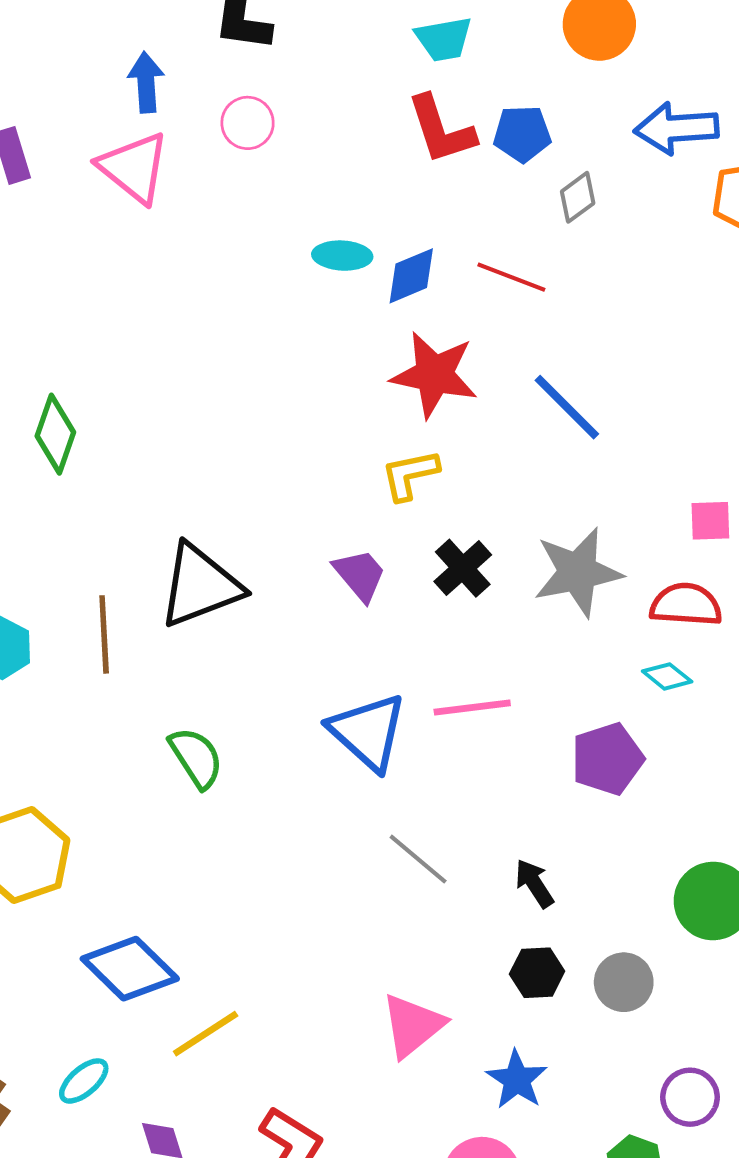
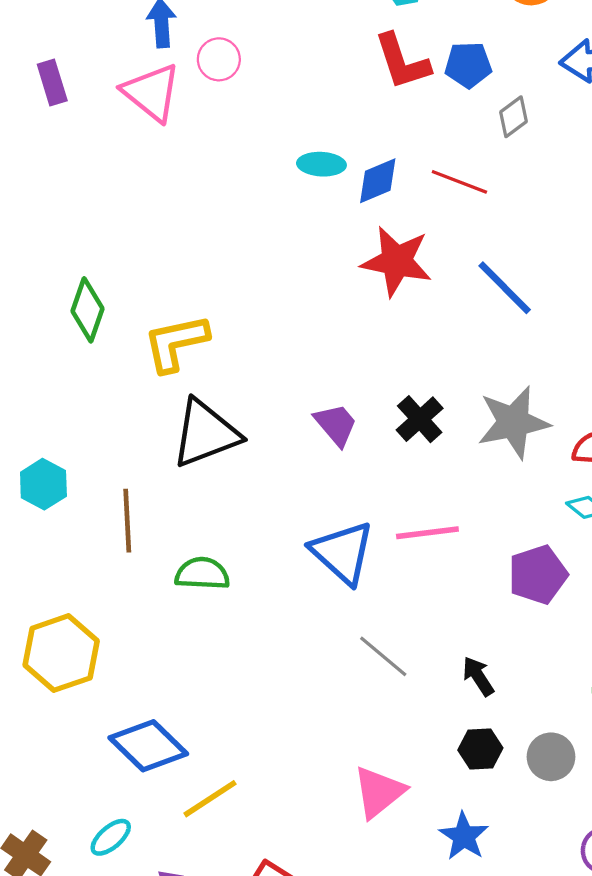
pink circle: (248, 123) -> (219, 59), moved
yellow L-shape: (410, 475) -> (176, 343), moved, size x1.4
brown line: (104, 634) -> (127, 521), moved
green semicircle: (196, 758) -> (202, 574), turned -54

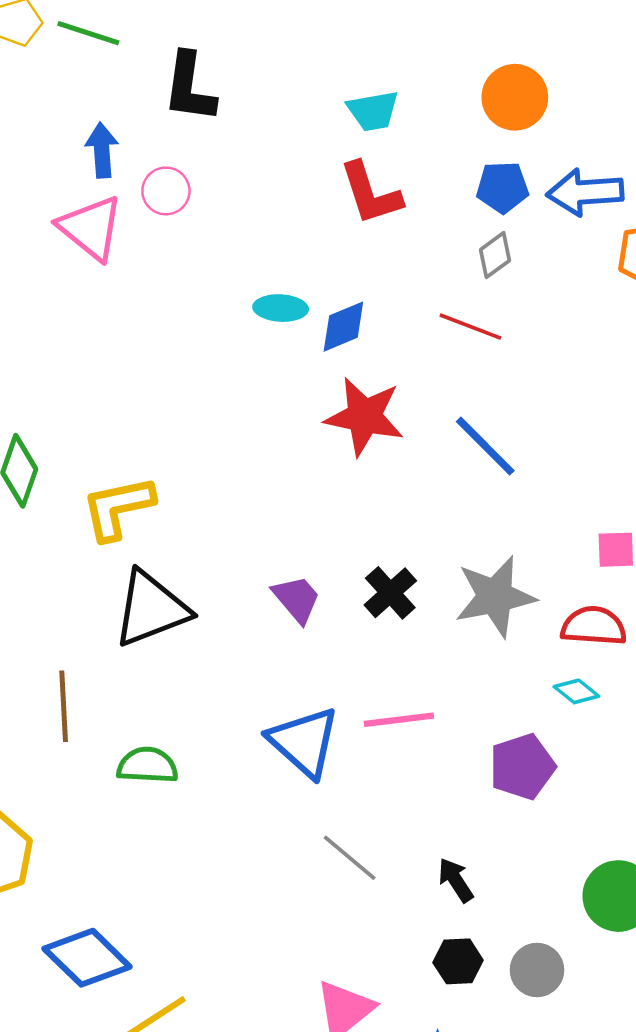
blue pentagon: (468, 65) -> (502, 187), moved
red line: (459, 182) -> (470, 327), moved

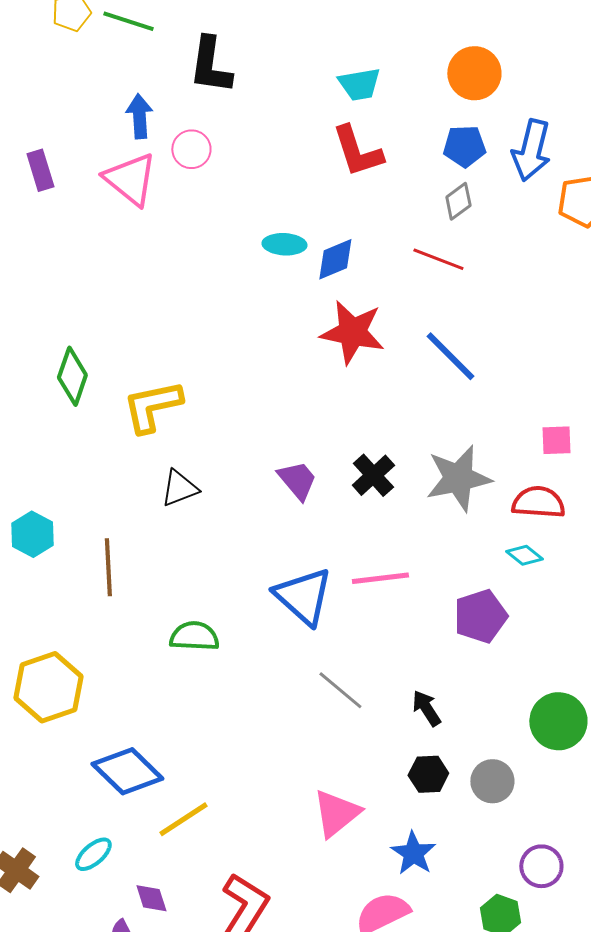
blue arrow: (585, 192) -> (531, 150), turned -72
black triangle: (151, 609) -> (179, 488), size x0.6
green semicircle: (147, 765) -> (194, 636), moved

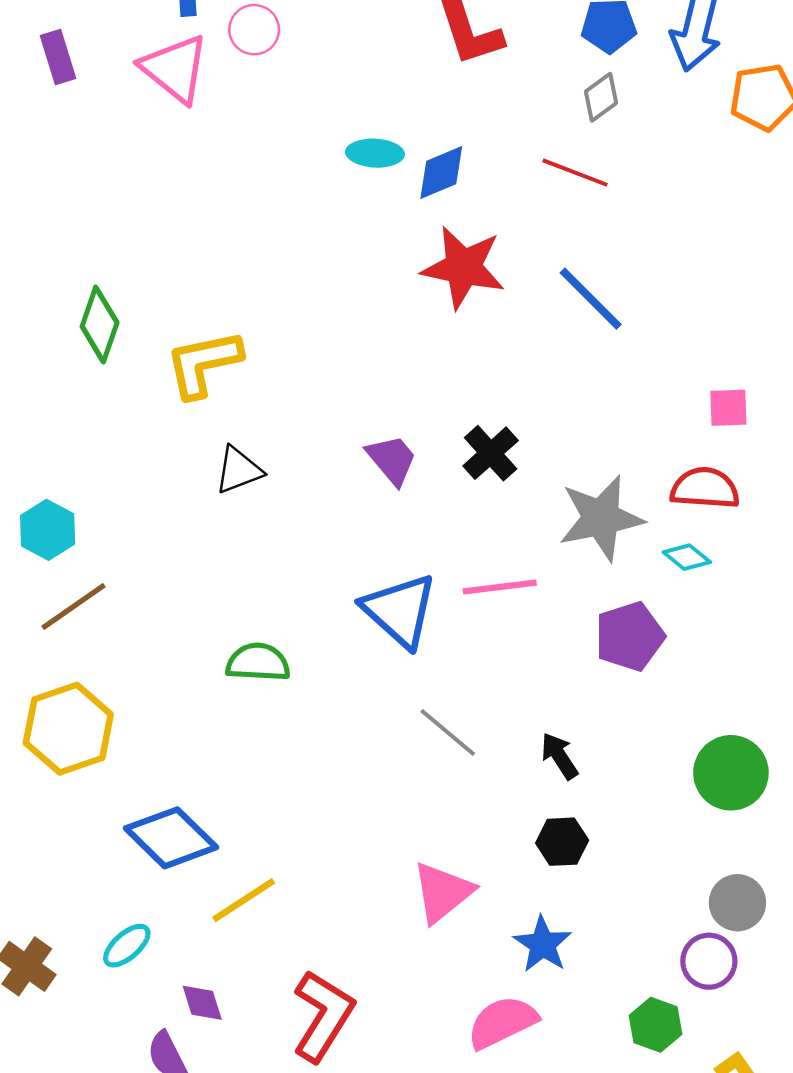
gray star: (458, 478) -> (601, 518), moved
brown line: (108, 567) -> (74, 607), moved, turned 58
gray circle: (492, 781) -> (737, 903), moved

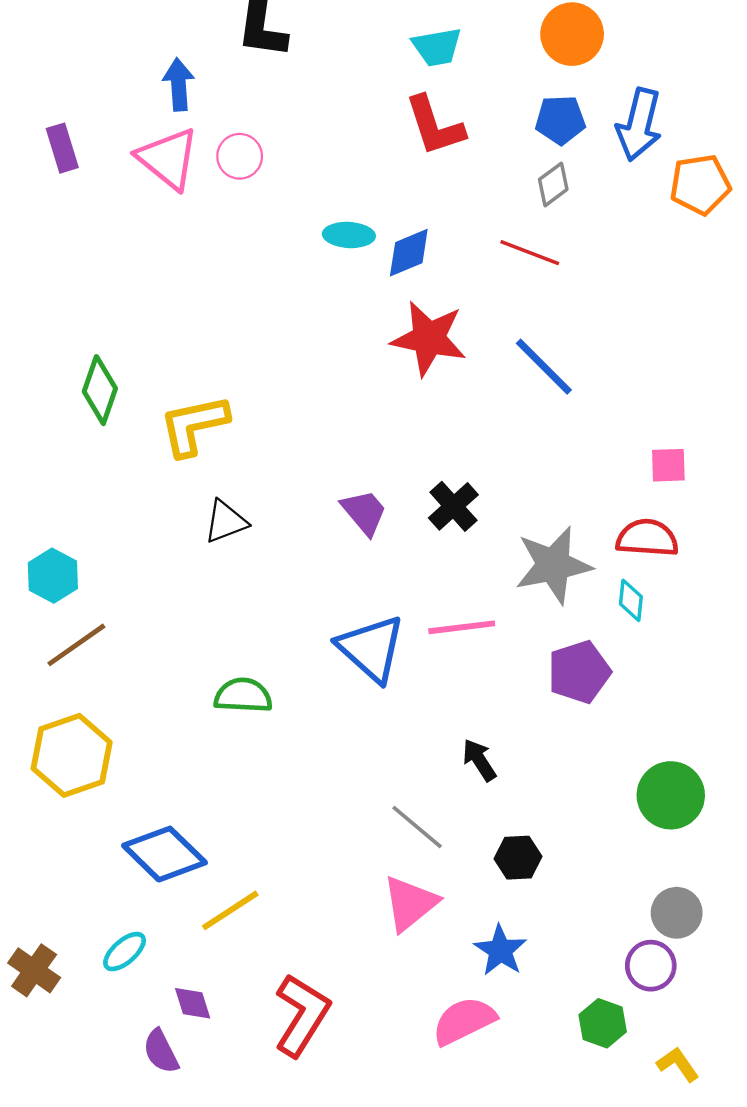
pink circle: (254, 30) -> (240, 156), moved
cyan diamond: (687, 557) -> (631, 600), turned 57
gray line: (448, 733) -> (417, 827), moved
black arrow: (559, 756) -> (479, 760), moved

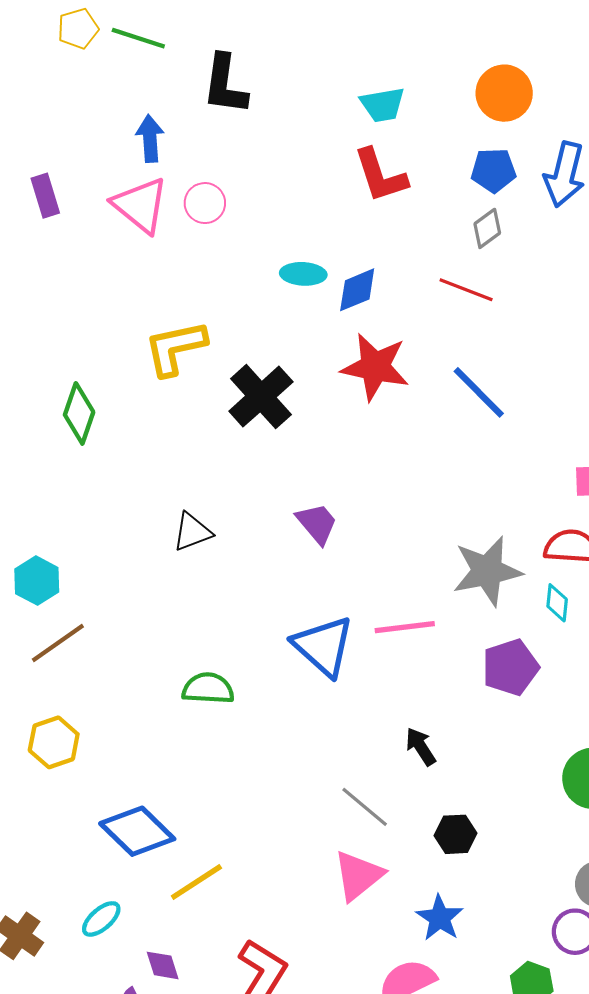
yellow L-shape: (194, 425) -> (175, 348), moved
black cross: (453, 506) -> (261, 397), moved, size x1.4
yellow hexagon: (72, 755) -> (54, 742), size x0.7

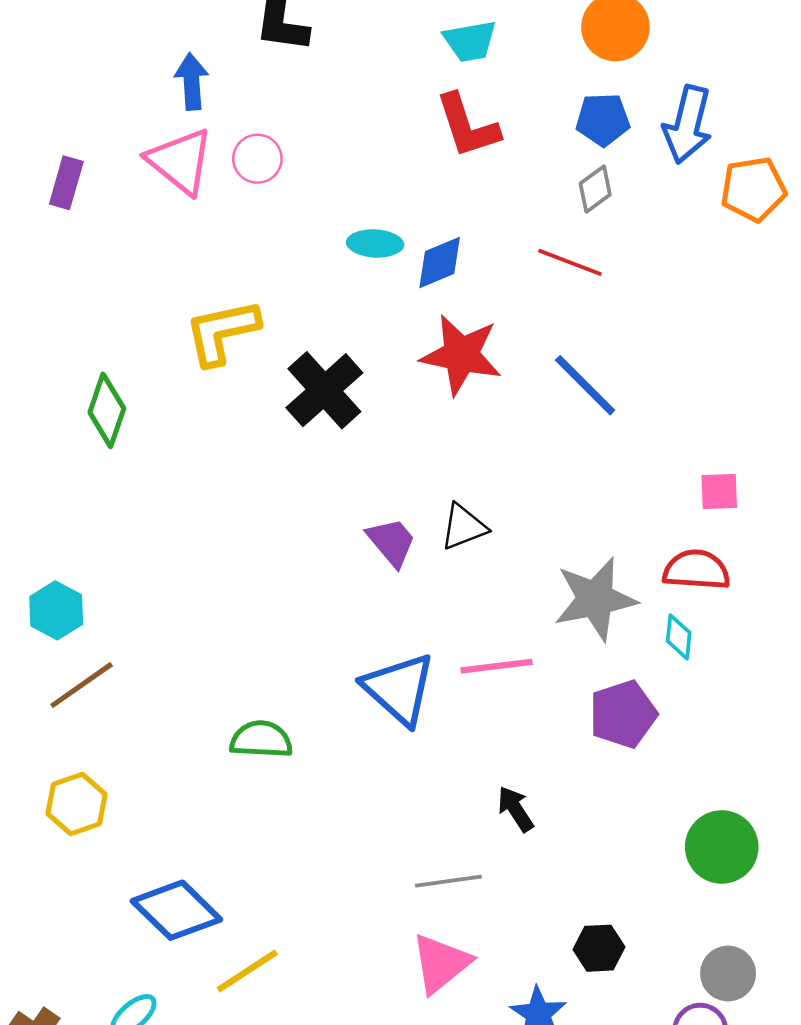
purple rectangle: (45, 196) -> (66, 183), moved, turned 33
black triangle: (192, 532) -> (464, 527), moved
gray line: (365, 807) -> (448, 881), turned -48
black hexagon: (456, 834) -> (599, 948), moved

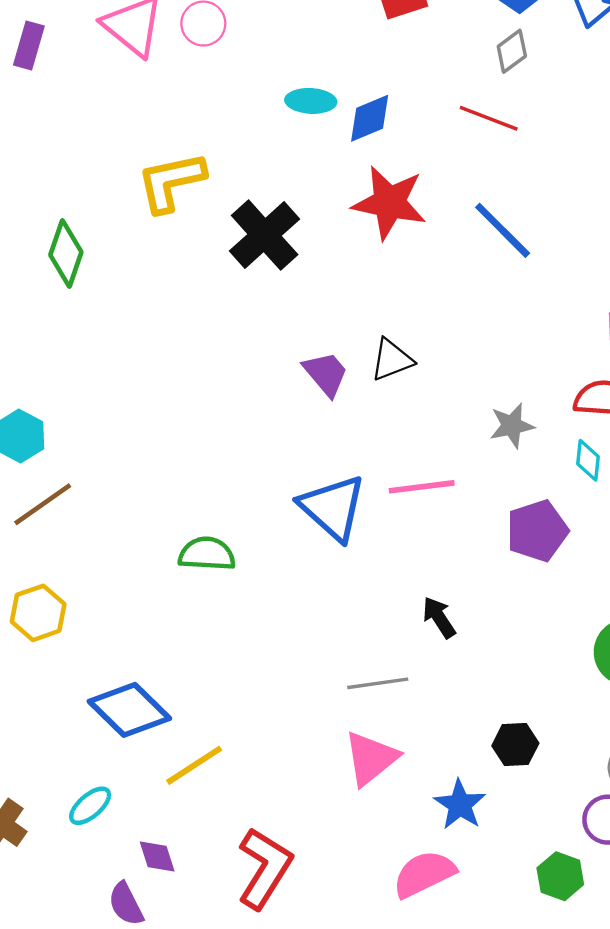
gray star: (595, 599) -> (512, 426), size x0.6

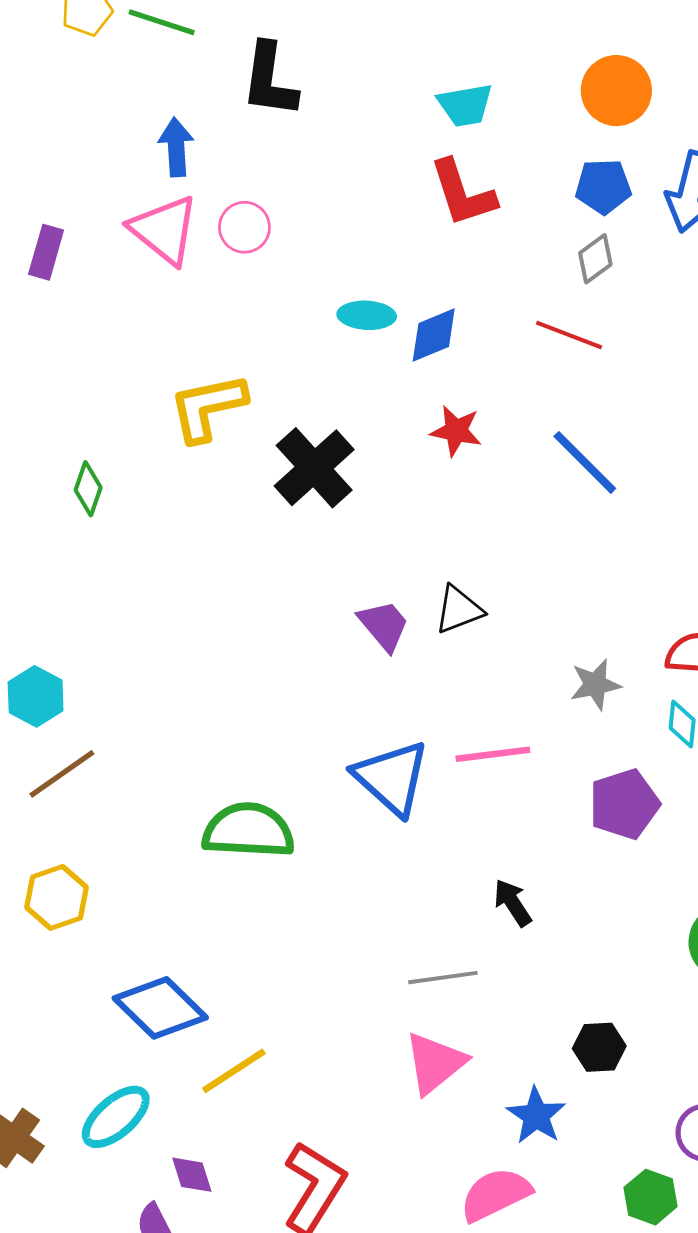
red star: (389, 203) -> (456, 431), size x0.6
green diamond: (66, 253) -> (88, 489), size x0.7
green semicircle: (207, 554) -> (248, 830), size x1.4
cyan ellipse: (90, 806) -> (116, 1117), size x1.4

